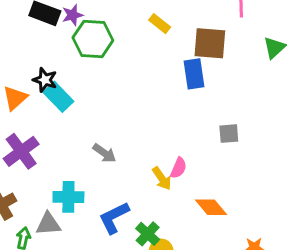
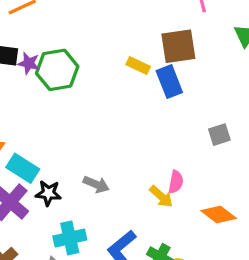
purple star: (72, 15) -> (29, 63), moved, turned -30
yellow rectangle: (160, 24) -> (138, 66), moved
black star: (45, 80) -> (48, 193), moved
cyan rectangle: (58, 97) -> (23, 168), moved

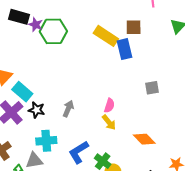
brown square: (178, 46) -> (134, 27), size x0.7
yellow rectangle: (138, 66) -> (106, 36), size x1.6
pink semicircle: (176, 182) -> (109, 106), moved
gray arrow: (96, 184) -> (68, 109), turned -98

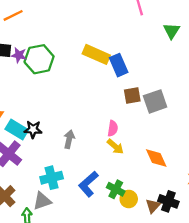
brown square: (134, 27) -> (132, 95), moved
gray square: (152, 88) -> (155, 101), size x1.5
black star: (37, 110) -> (33, 129), moved
orange diamond: (144, 139) -> (156, 158), turned 30

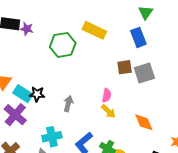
green triangle: (172, 31) -> (146, 12), moved
green hexagon: (39, 59) -> (63, 45), moved
blue rectangle: (119, 65) -> (138, 37), moved

